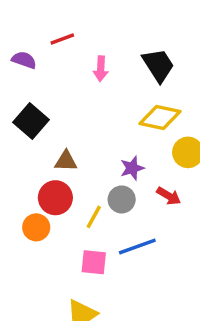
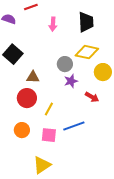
black trapezoid: (158, 65) -> (86, 22), turned 30
gray circle: (122, 199) -> (65, 64), moved
orange circle: (36, 227) -> (22, 130), moved

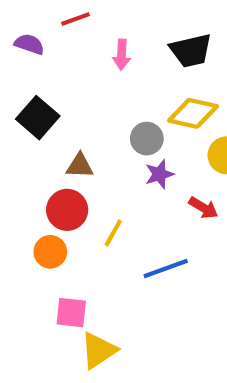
black trapezoid: (86, 22) -> (191, 50), turned 80
orange circle: (22, 130) -> (50, 252), moved
pink square: (49, 135) -> (71, 313), moved

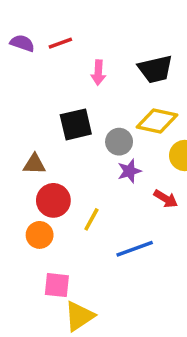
purple semicircle: (29, 44) -> (22, 43), moved
black square: (38, 118) -> (76, 124), moved, turned 36
brown triangle: (80, 166) -> (34, 164), moved

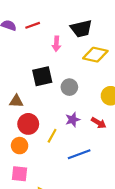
black trapezoid: (155, 69) -> (81, 29), moved
yellow diamond: (157, 121) -> (95, 55), moved
purple star: (129, 171) -> (73, 120), moved
pink square: (57, 285) -> (20, 174), moved

